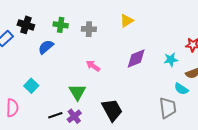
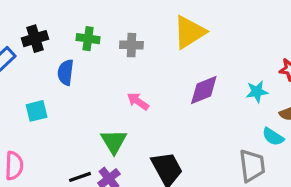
yellow triangle: (127, 21) -> (189, 32), size x1.6
black cross: (26, 25) -> (35, 39), turned -35
blue semicircle: (46, 47) -> (66, 72), turned -42
cyan square: (31, 86) -> (37, 111), moved, turned 32

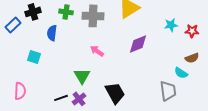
gray cross: (131, 45) -> (93, 16), size x1.5
cyan star: (257, 92) -> (171, 25), moved
cyan square: (37, 111) -> (34, 57), turned 32

